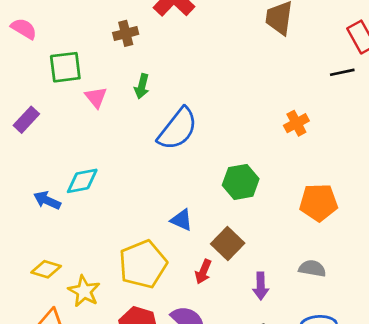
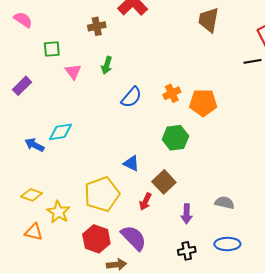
green square: (65, 67) -> (52, 49), size x0.7
orange cross: (296, 123) -> (172, 93), moved
blue semicircle: (178, 129) -> (131, 97), size x0.7
orange pentagon: (319, 202) -> (203, 103), moved

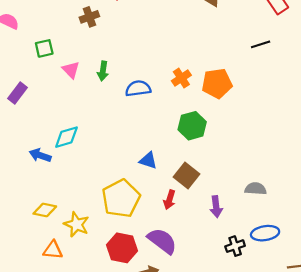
black line: (252, 61) -> (261, 44), moved
green arrow: (107, 65) -> (103, 71), moved
blue semicircle: (131, 97) -> (138, 89), turned -130
black cross: (187, 251) -> (235, 246), moved

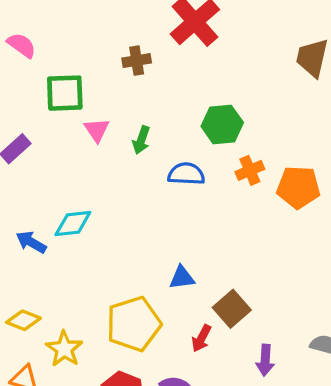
green square: (44, 48) -> (65, 93), size x1.5
green hexagon: (192, 126) -> (222, 124), moved
blue triangle: (148, 160) -> (182, 278), turned -36

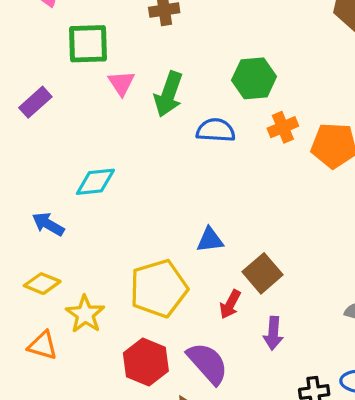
green arrow: (141, 140) -> (168, 94), size x1.5
blue arrow: (31, 242) -> (48, 224), moved
purple arrow: (265, 360) -> (273, 333), moved

